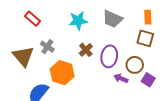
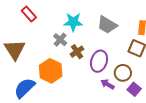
gray cross: (47, 47) -> (60, 40), moved

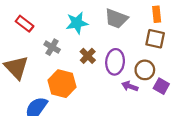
gray cross: (60, 40) -> (52, 47), moved

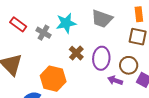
gray cross: (52, 47) -> (43, 33), moved

